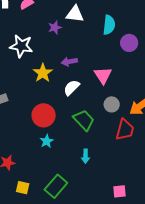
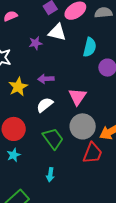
gray circle: (112, 104) -> (83, 126), size x1.6

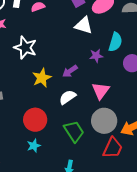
purple star: (36, 43) -> (96, 56), moved
purple arrow: (46, 79) -> (70, 71), turned -35

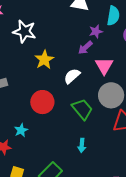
purple arrow: (70, 71) -> (85, 48), moved
cyan star: (34, 146) -> (21, 130), moved

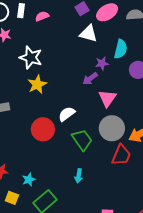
yellow star: (44, 60) -> (37, 84), moved
white semicircle: (72, 76) -> (67, 114), moved
cyan star: (21, 130) -> (29, 180), moved

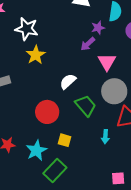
red circle: (43, 129) -> (47, 112), moved
cyan arrow: (79, 176) -> (105, 137), moved
cyan star: (29, 180) -> (36, 150), size x1.5
yellow square: (12, 198) -> (64, 140), moved

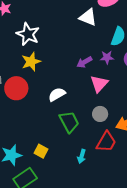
purple star: (98, 28) -> (107, 57), moved
gray circle: (114, 91) -> (100, 114), size x0.6
red circle: (47, 112) -> (16, 88), moved

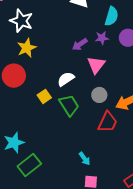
white semicircle: (57, 94) -> (66, 79), moved
yellow square: (41, 151) -> (44, 96), moved, turned 32
cyan arrow: (82, 156) -> (85, 159), moved, turned -48

